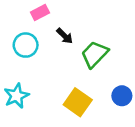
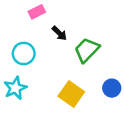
cyan circle: (26, 45) -> (24, 54), moved

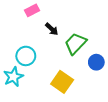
cyan circle: (24, 54) -> (26, 56), moved
blue circle: (112, 88) -> (96, 62), moved

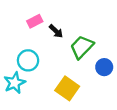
pink rectangle: (32, 10) -> (35, 21), moved

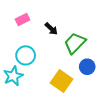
pink rectangle: (35, 21) -> (22, 20), moved
blue circle: (104, 67) -> (87, 67), moved

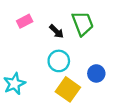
green trapezoid: (75, 43) -> (83, 23), moved, turned 115
cyan circle: (26, 55) -> (59, 61), moved

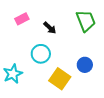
green trapezoid: (83, 23) -> (86, 21), moved
cyan circle: (59, 61) -> (41, 54), moved

